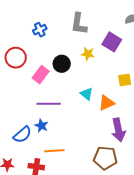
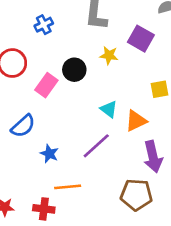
purple line: (49, 104) -> (96, 146), moved, turned -40
blue semicircle: (22, 135) -> (23, 126), moved

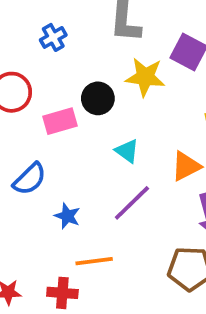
yellow star: (109, 55) -> (145, 77), size x1.5
pink rectangle: (46, 85) -> (60, 121), turned 40
cyan triangle: (109, 109) -> (127, 151), moved

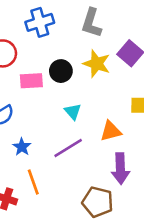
blue cross: (53, 37) -> (40, 22), size x1.5
orange line: (94, 261) -> (33, 182), turned 65

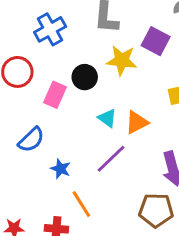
pink rectangle: (31, 81) -> (55, 95), turned -50
orange triangle: (111, 131) -> (137, 122), moved

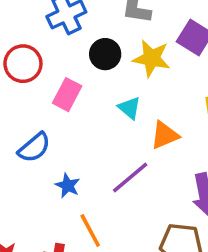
black circle: (85, 77) -> (105, 54), moved
cyan triangle: (107, 118) -> (129, 108), moved

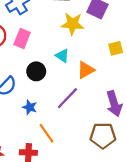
black circle: (105, 54) -> (36, 71), moved
pink rectangle: (67, 95) -> (22, 39), moved

